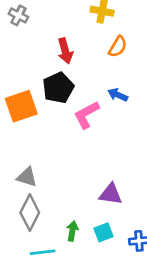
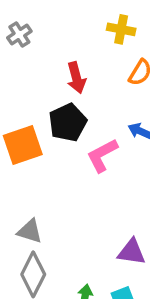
gray cross: (18, 15) -> (19, 35), turned 30

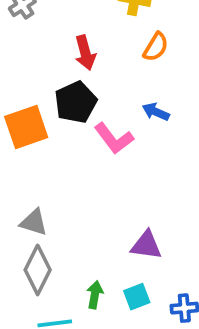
pink L-shape: (102, 155) -> (114, 138), turned -99

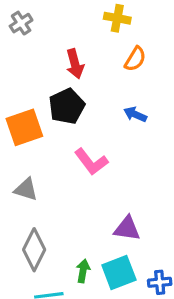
pink L-shape: (114, 138) -> (91, 162), moved
gray triangle: (34, 222) -> (26, 189), moved
cyan square: (137, 297) -> (119, 273), size x1.5

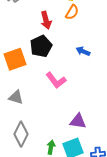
orange semicircle: (135, 59) -> (72, 12), moved

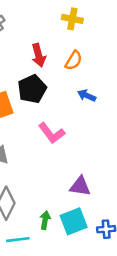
orange semicircle: (72, 12) -> (74, 60), moved

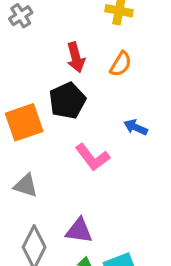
blue arrow: (87, 95) -> (136, 127), moved
purple triangle: (80, 186) -> (79, 231), moved

